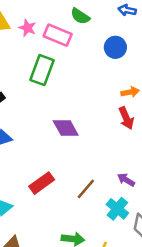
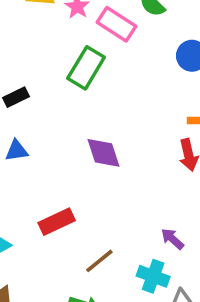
brown line: (86, 189) -> (99, 261), moved
cyan cross: (117, 209) -> (153, 276), turned -30

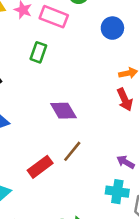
green rectangle: (86, 68) -> (38, 52), size x0.7
brown line: (99, 261) -> (72, 151), moved

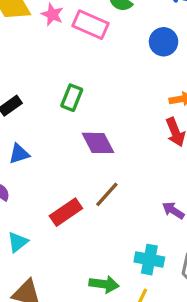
green rectangle: (38, 52) -> (72, 98), moved
cyan cross: (117, 192) -> (149, 260), moved

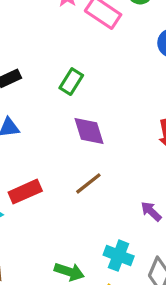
red rectangle: (66, 212) -> (25, 192), moved

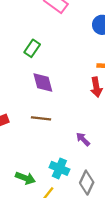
brown line: (88, 183) -> (41, 118), turned 42

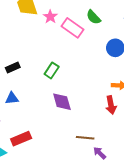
brown line: (41, 118) -> (85, 138), moved

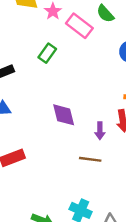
green rectangle: (52, 70) -> (47, 53), moved
purple arrow: (100, 153) -> (100, 131), moved, turned -136

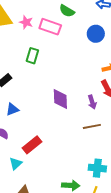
purple diamond: (64, 115) -> (60, 99), turned 30

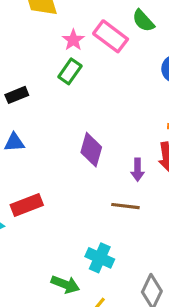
pink star: (26, 22) -> (73, 40), moved
cyan cross: (97, 168) -> (100, 258), moved

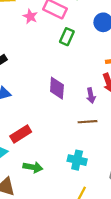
green rectangle: (70, 71) -> (67, 37), moved
green arrow: (65, 284) -> (33, 167), moved

